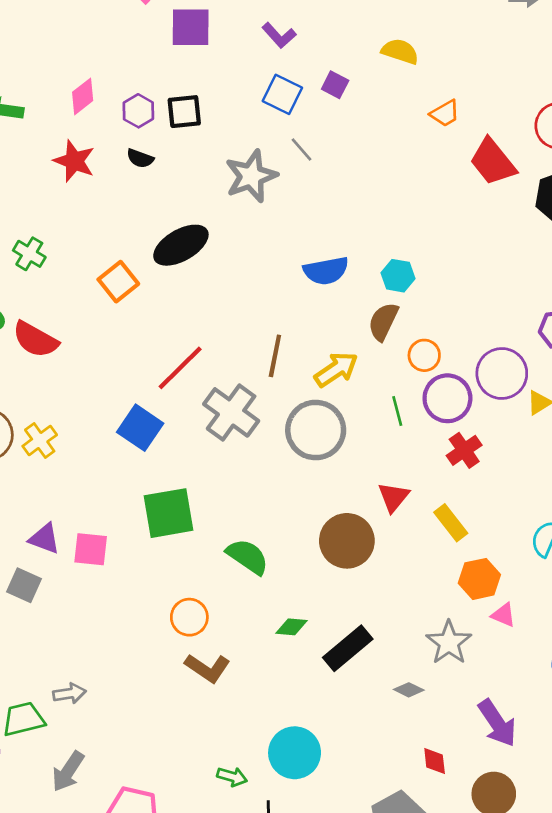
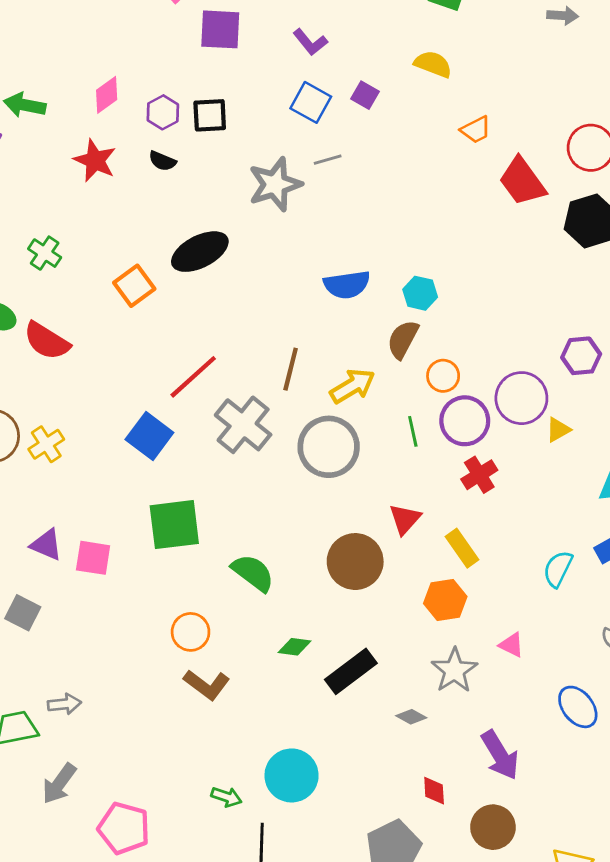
gray line: (302, 149) -> (328, 160), turned -68
orange hexagon: (479, 579) -> (445, 600), moved
gray square: (24, 585) -> (23, 613), moved

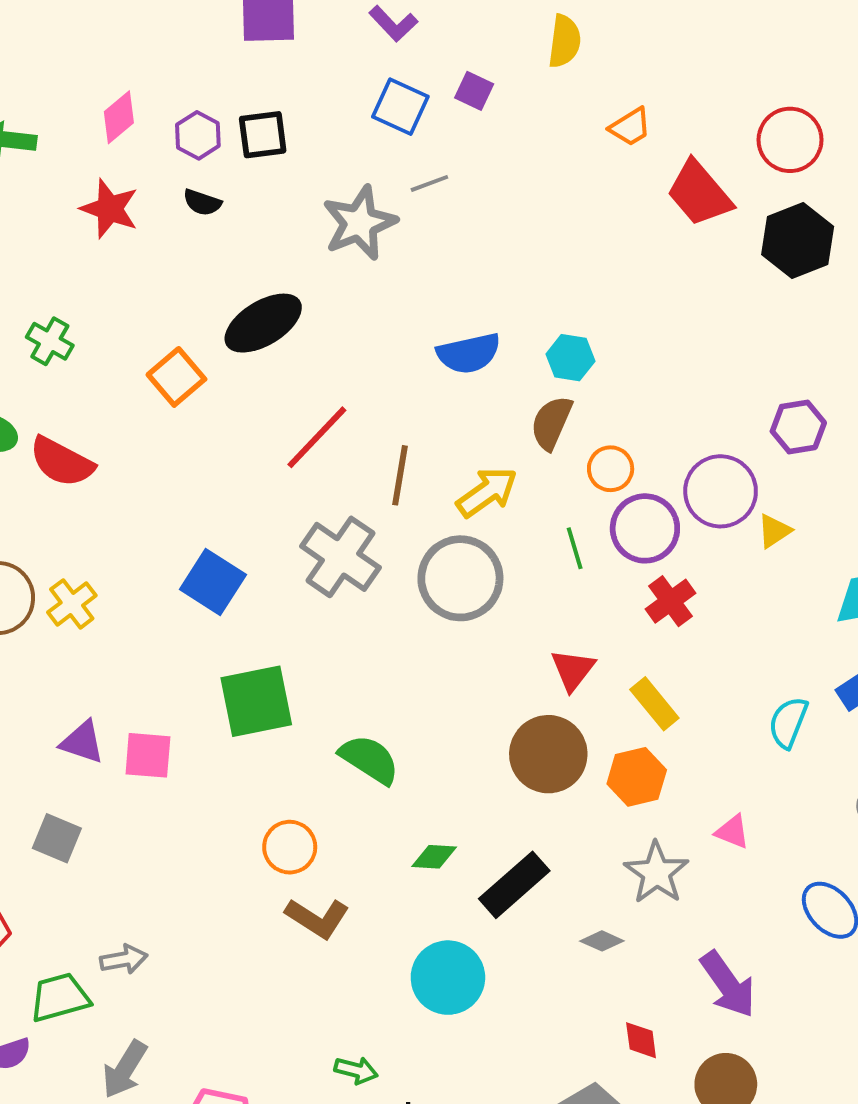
yellow semicircle: (433, 64) -> (564, 41), turned 81
red line: (193, 377) -> (317, 437), moved
brown circle: (355, 562) -> (548, 754), moved
cyan circle: (292, 775) -> (448, 978), moved

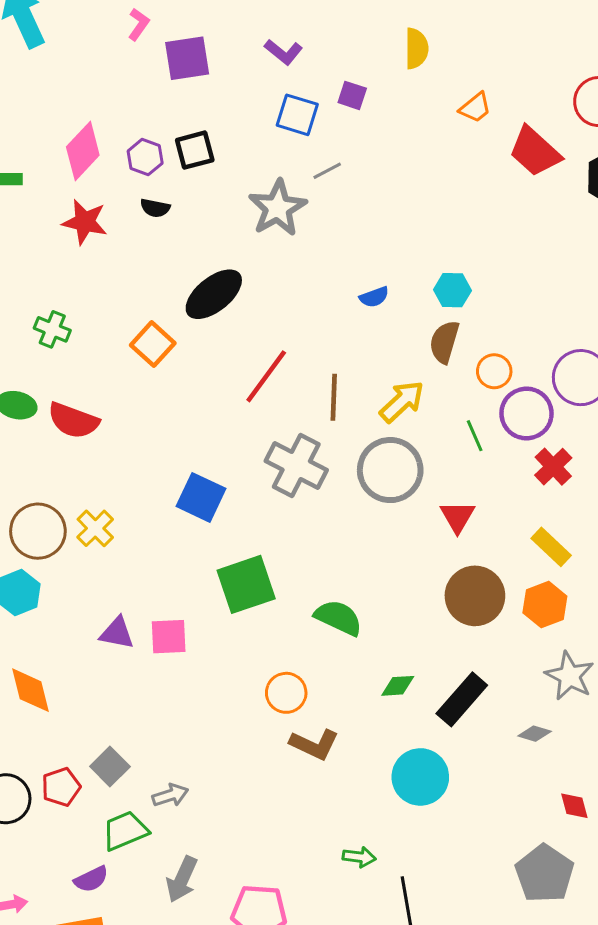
pink diamond: (119, 117) -> (83, 151), size x1.4
blue semicircle: (469, 353) -> (374, 297), size x0.6
red triangle: (573, 670) -> (457, 517), moved
gray square: (57, 838) -> (110, 766), moved, turned 30

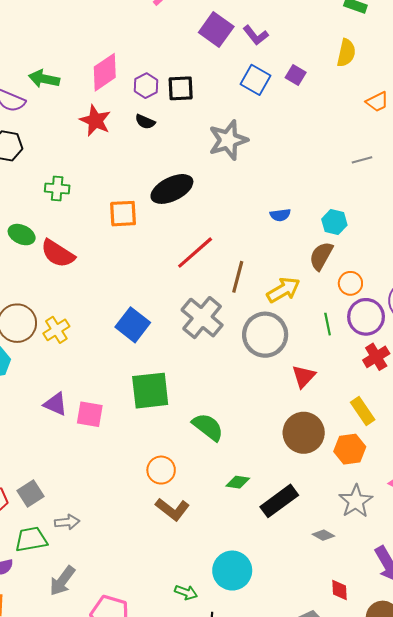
purple square: (187, 58) -> (216, 30), moved, turned 32
gray line: (327, 171) -> (362, 160), moved
green cross: (52, 329) -> (57, 189), turned -30
orange square: (153, 344) -> (123, 214), turned 32
cyan circle: (420, 777) -> (232, 571), moved

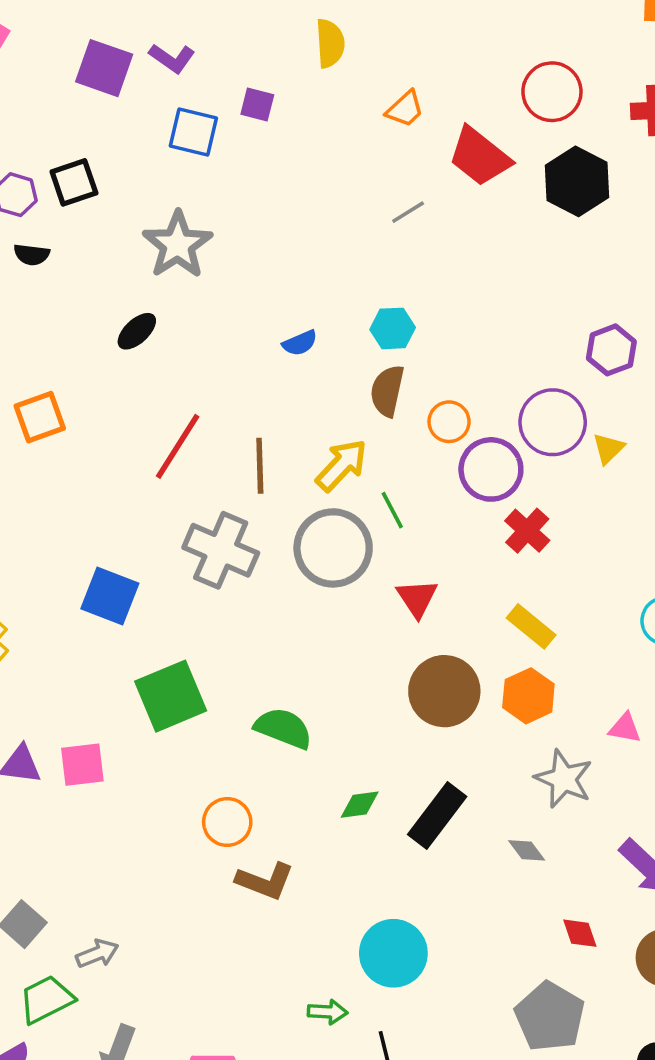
black ellipse: (172, 189) -> (137, 331), moved, size x0.6
green line: (328, 324) -> (392, 510), moved
gray diamond: (323, 535) -> (527, 850), turned 40

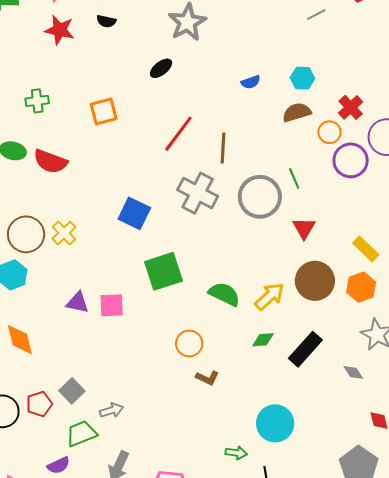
brown semicircle: (387, 391) -> (297, 112), turned 56
yellow arrow: (342, 465) -> (269, 296), moved
red cross: (527, 531) -> (351, 107), moved
brown L-shape: (265, 881) -> (207, 378), size x0.7

